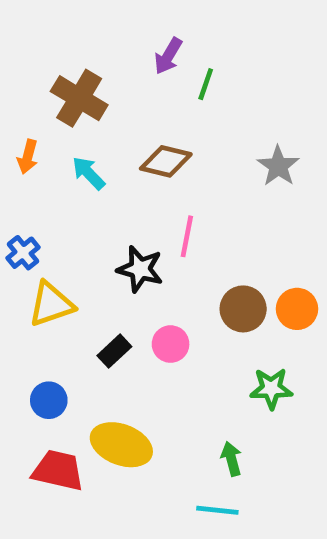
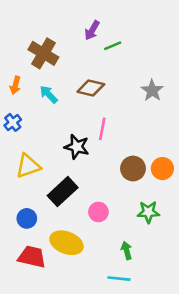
green line: (206, 84) -> (113, 46), turned 48
blue cross: (23, 253) -> (13, 122), moved
pink circle: (171, 344) -> (98, 212), moved
black rectangle: (114, 351) -> (63, 192), size x1.6

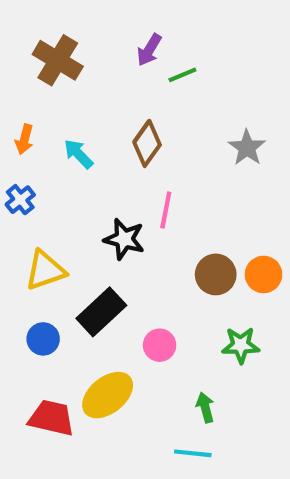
brown cross: (43, 53) -> (58, 60), moved
brown diamond: (91, 88) -> (147, 143), turned -68
blue circle: (27, 218) -> (43, 339), moved
yellow ellipse: (66, 243) -> (108, 395), turned -60

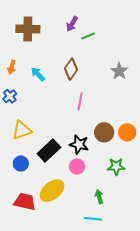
brown cross: (58, 60) -> (28, 29), turned -30
black star: (124, 239) -> (79, 144), moved

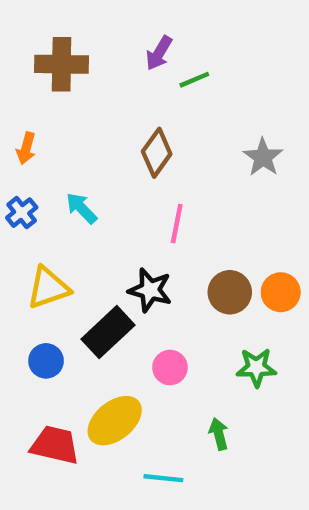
cyan arrow: (38, 74) -> (81, 208), moved
black star: (79, 144) -> (150, 290), moved
cyan line: (93, 219) -> (163, 478), moved

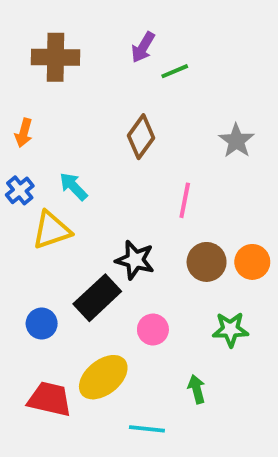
pink line: (177, 224) -> (185, 200), moved
yellow triangle: (48, 288) -> (52, 230), moved

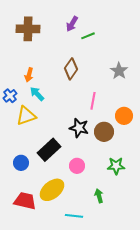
orange arrow: (24, 133) -> (29, 75), moved
black star: (135, 260) -> (79, 128), moved
orange circle: (252, 262) -> (124, 116), moved

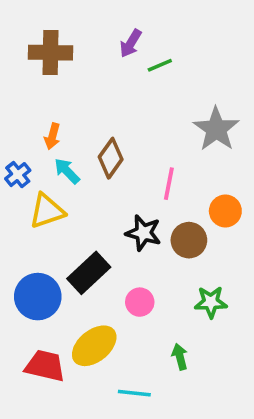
brown diamond: (71, 69) -> (111, 158), moved
gray star: (119, 71) -> (216, 129), size x1.4
blue circle: (21, 163) -> (38, 297), size x1.6

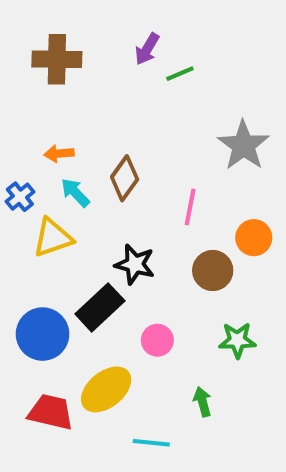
orange arrow: (52, 136) -> (59, 154), turned 70
black star: (143, 233) -> (135, 264), moved

